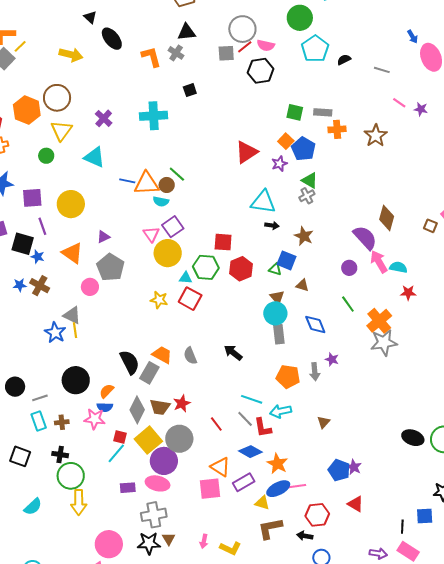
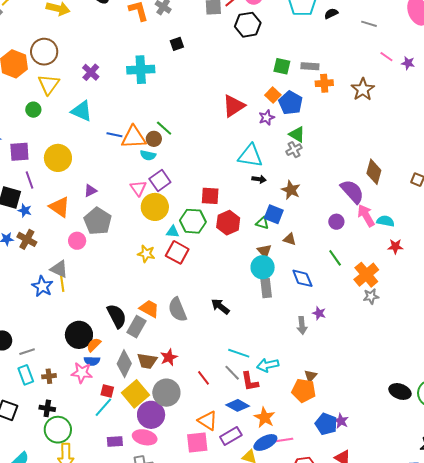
gray star: (384, 343) -> (371, 296), size x0.6
gray semicircle: (190, 356) -> (177, 310), size x1.4
orange pentagon: (288, 377) -> (304, 391), moved
black circle: (76, 380) -> (79, 335), moved

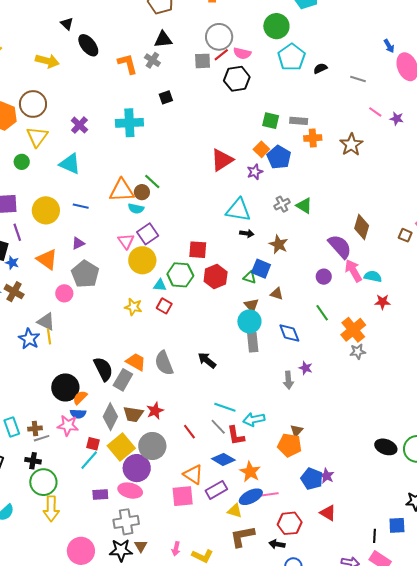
green triangle: (297, 134) -> (304, 206), moved
blue line: (114, 135) -> (81, 206), moved
red square: (177, 252) -> (164, 306), size x0.7
gray line: (27, 352) -> (42, 438), moved

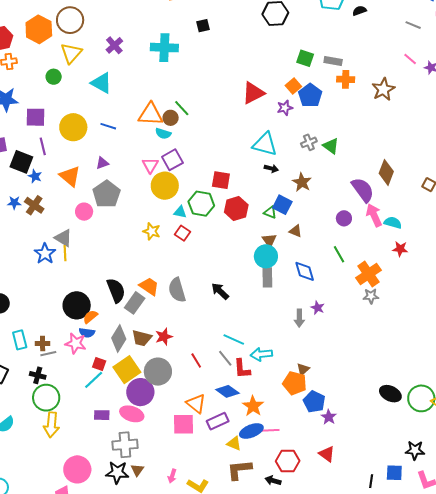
gray line: (358, 79) -> (413, 25), moved
blue pentagon: (312, 479) -> (314, 402), moved

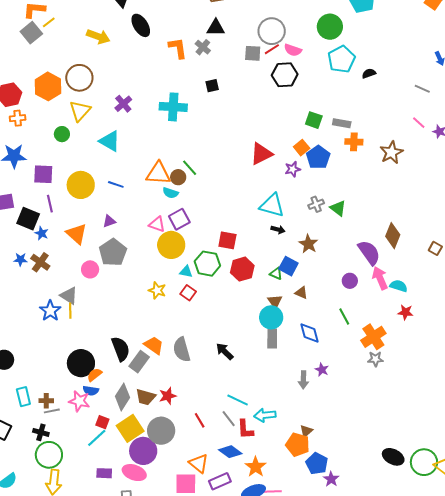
pink triangle: (150, 165) -> (157, 224), turned -42

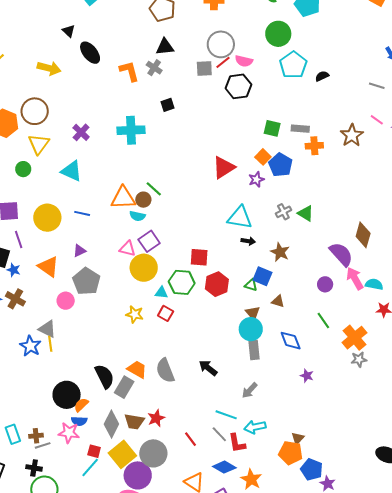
brown star: (391, 152) -> (352, 135), moved
gray arrow: (303, 380) -> (250, 390), moved, turned 48

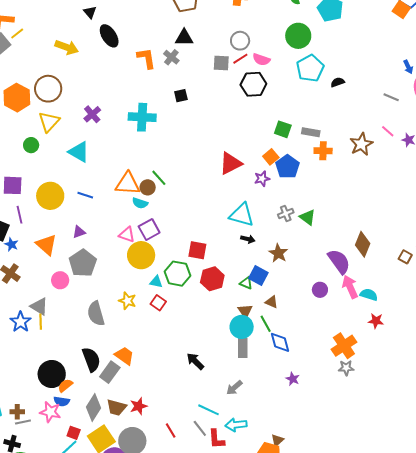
gray circle: (221, 44) -> (240, 41), size x0.7
green line: (323, 321) -> (266, 324), moved
gray semicircle: (165, 371) -> (96, 314), moved

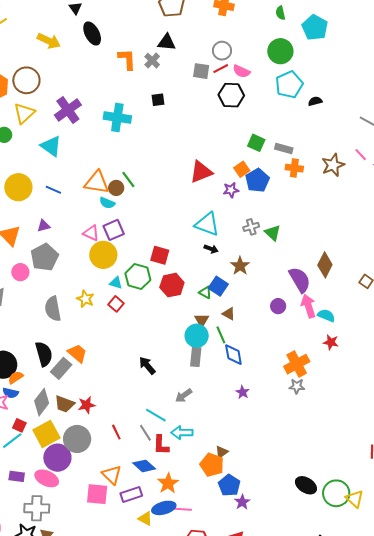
purple cross: (92, 114) -> (68, 110), size x1.5

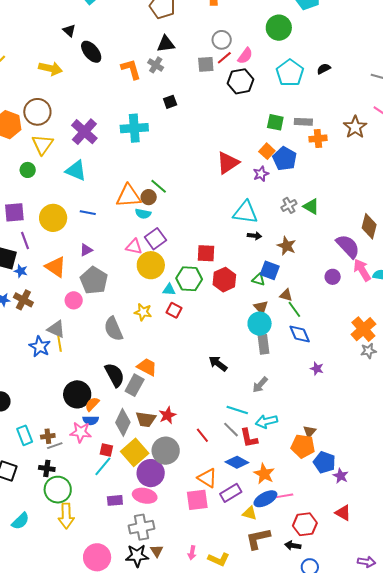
pink semicircle: (241, 71) -> (245, 56), turned -66
cyan pentagon: (289, 85) -> (290, 73), moved
green line: (221, 335) -> (294, 309), moved

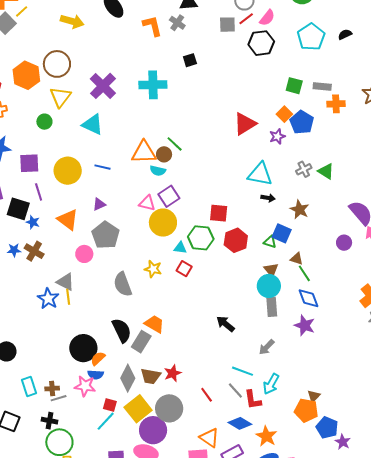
purple star: (317, 369) -> (305, 325), moved, size x1.5
cyan arrow: (266, 421) -> (271, 384), turned -50

